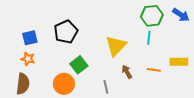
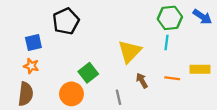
black pentagon: (66, 32) -> (66, 21), moved

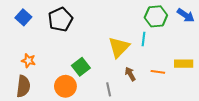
blue square: (33, 42) -> (23, 17), moved, turned -35
cyan line: (167, 42) -> (144, 39), moved

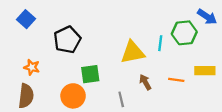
green hexagon: (156, 16) -> (184, 33), moved
black pentagon: (60, 19) -> (67, 40), moved
yellow triangle: (119, 47) -> (133, 52), turned 35
green square: (81, 67) -> (90, 74), turned 30

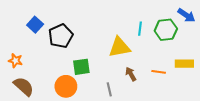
blue square: (26, 19) -> (35, 25), moved
cyan line: (160, 43) -> (140, 29), moved
orange star: (32, 67) -> (15, 61), moved
brown semicircle: (26, 96) -> (24, 86), turned -55

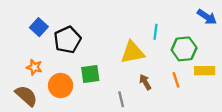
green hexagon: (166, 30) -> (184, 49), moved
orange star: (15, 61) -> (34, 67), moved
orange line: (159, 72) -> (176, 80), turned 64
orange circle: (66, 86) -> (61, 86), moved

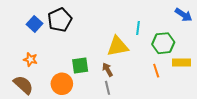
black pentagon: (67, 40) -> (60, 20), moved
brown arrow: (145, 82) -> (108, 70), moved
orange circle: (61, 86) -> (62, 84), moved

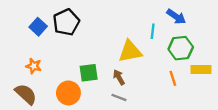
blue arrow: (184, 15) -> (176, 17), moved
gray line: (108, 88) -> (119, 97), turned -56

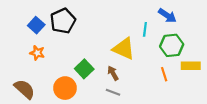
yellow triangle: (130, 51) -> (124, 49), turned 35
orange star: (34, 66) -> (37, 53), moved
green square: (89, 73) -> (84, 69), turned -36

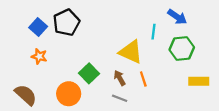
yellow rectangle: (191, 66) -> (199, 81), moved
orange line: (164, 74) -> (143, 79), moved

